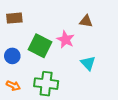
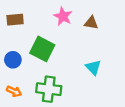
pink star: (66, 40) -> (63, 16), moved

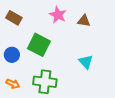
brown rectangle: (15, 20) -> (14, 18), turned 35

